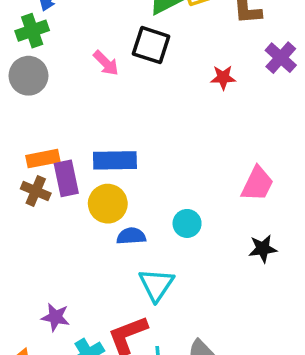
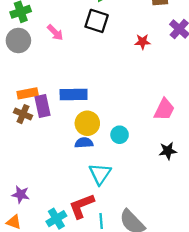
pink arrow: (106, 63) -> (55, 32), moved
yellow circle: (108, 204) -> (87, 123), moved
purple star: (55, 317) -> (21, 194), moved

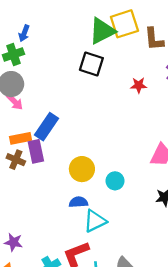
pink arrow: (55, 32) -> (15, 102), moved
blue rectangle: (74, 95) -> (47, 127), moved, turned -55
blue semicircle: (84, 143) -> (78, 202), moved
cyan triangle: (100, 174) -> (95, 221), turned 30

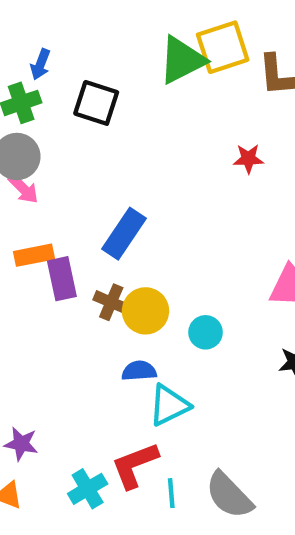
black square: (91, 64) -> (96, 103), moved
blue rectangle: (47, 127) -> (124, 234), moved
brown cross: (16, 160) -> (111, 302), moved

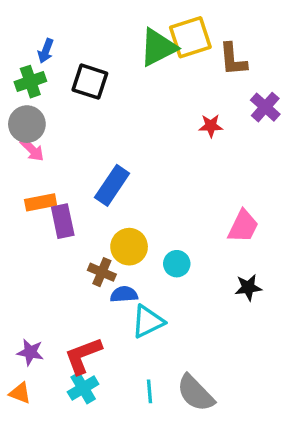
brown cross: (111, 302) -> (102, 272), moved
red L-shape: (135, 465) -> (83, 356), moved

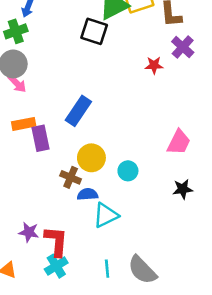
black square: (90, 82) -> (94, 31), moved
purple cross: (265, 107) -> (183, 47), moved
purple star: (30, 352) -> (29, 232), moved
red L-shape: (83, 356) -> (56, 241), turned 116

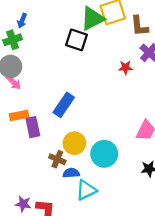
cyan circle: (128, 171) -> (104, 154), size x1.6

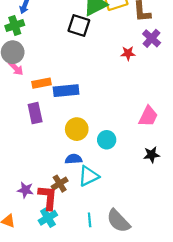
blue rectangle: (64, 105) -> (66, 91), turned 50
orange rectangle: (19, 115) -> (41, 83), moved
cyan circle: (104, 154) -> (107, 140), size x0.7
brown cross: (57, 159) -> (60, 184), moved, turned 35

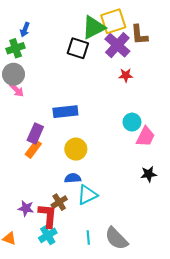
purple cross: (152, 38) -> (117, 45), moved, size x1.4
orange rectangle: (41, 83) -> (33, 149), moved, turned -42
purple rectangle: (35, 113) -> (35, 133), turned 36
cyan circle: (107, 140) -> (132, 122), moved

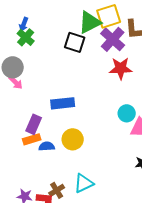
green cross: (16, 48) -> (26, 37), moved, turned -30
red star: (126, 75) -> (121, 68), size x1.6
orange rectangle: (33, 149) -> (32, 139), turned 36
blue semicircle: (73, 178) -> (47, 146), moved

